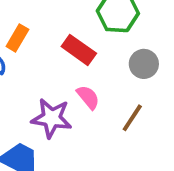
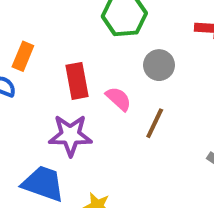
red rectangle: (79, 50) -> (77, 81), moved, turned 52
pink semicircle: (88, 97) -> (119, 99), moved

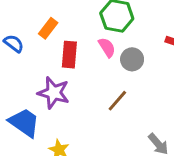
orange rectangle: (23, 56) -> (48, 28), moved
pink semicircle: (119, 99) -> (107, 47), moved

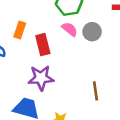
brown line: (117, 101) -> (96, 91), moved, turned -30

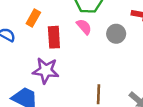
gray circle: (92, 32) -> (116, 34), moved

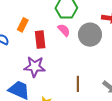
gray circle: (116, 34) -> (90, 35), size x1.5

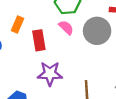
purple star: (35, 67) -> (50, 74), moved

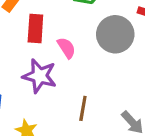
pink semicircle: (66, 27) -> (66, 48), moved

